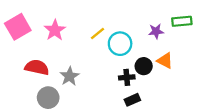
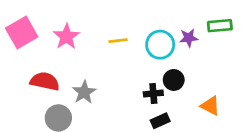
yellow line: (98, 34) -> (118, 41), turned 32
cyan circle: (120, 44) -> (160, 45), moved
orange triangle: (165, 61) -> (210, 106), moved

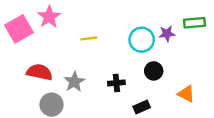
pink star: (66, 37) -> (49, 17), moved
yellow line: (118, 41) -> (89, 38), moved
black cross: (153, 94) -> (116, 83), moved

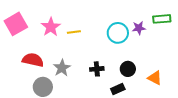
pink star: (49, 17) -> (51, 27), moved
black circle: (154, 71) -> (128, 69), moved

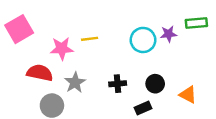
pink star: (51, 27) -> (62, 48), moved, turned 30

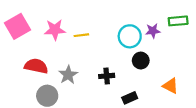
pink star: (62, 48) -> (55, 30), moved
black circle: (155, 84) -> (141, 61), moved

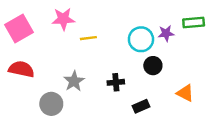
pink star: (55, 30) -> (63, 19), moved
red semicircle: (36, 66) -> (21, 69), moved

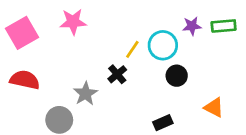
purple star: (166, 33) -> (192, 26), moved
yellow line: (88, 38) -> (132, 49), moved, turned -49
black cross: (116, 82) -> (117, 74), moved, turned -35

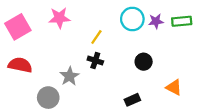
cyan circle: (163, 45) -> (132, 19), moved
yellow line: (132, 49) -> (96, 37), moved
black cross: (117, 74) -> (95, 61), turned -32

